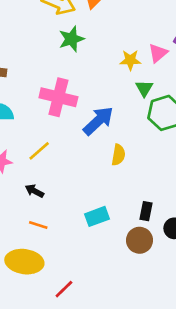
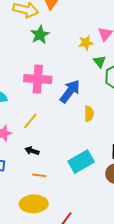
cyan rectangle: (97, 216) -> (81, 162), size x1.4

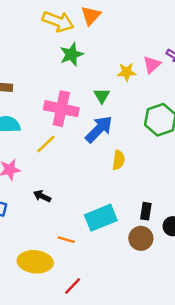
green triangle: (100, 62) -> (102, 96), moved
yellow line: (30, 121) -> (46, 144), moved
orange line: (39, 175) -> (66, 240), moved

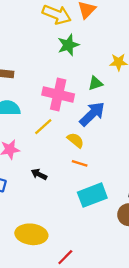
green triangle: (102, 96) -> (95, 83), turned 42
yellow semicircle: (119, 160) -> (76, 140), moved, turned -60
orange line: (66, 240) -> (80, 163), moved

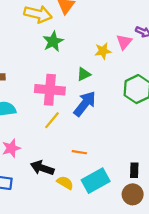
yellow line: (43, 127) -> (52, 120), moved
yellow semicircle: (76, 140) -> (65, 183), moved
black arrow: (39, 174) -> (42, 168), size x1.5

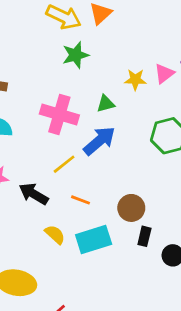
yellow line: (52, 120) -> (64, 164), moved
black arrow: (42, 168) -> (34, 194), moved
brown circle: (133, 194) -> (131, 208), moved

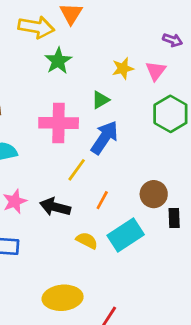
pink triangle: (164, 73) -> (156, 71), moved
orange line: (80, 200) -> (102, 200), turned -66

